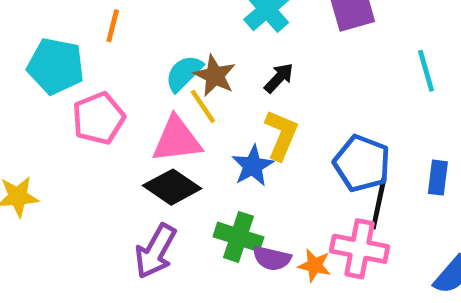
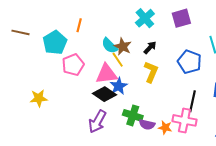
cyan pentagon: (56, 66) -> (55, 43), turned 30
cyan semicircle: (184, 73) -> (110, 46), turned -90
blue pentagon: (362, 163) -> (189, 62), moved
blue star: (253, 166) -> (119, 86), moved

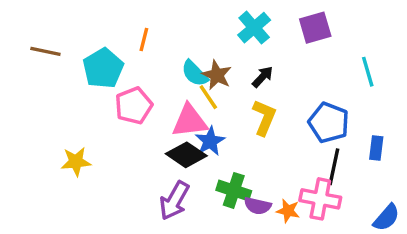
blue pentagon: (189, 62) -> (329, 123), moved

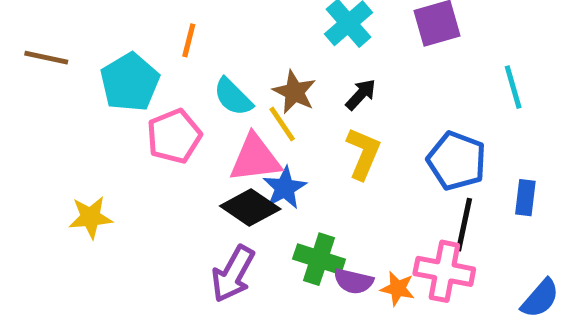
cyan semicircle: (195, 73) -> (233, 97), moved

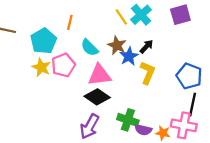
yellow line: (282, 124) -> (121, 17), moved
blue star: (285, 188) -> (129, 56), moved
yellow star: (91, 217) -> (41, 67), moved, turned 30

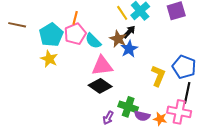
black arrow: (146, 46) -> (129, 32), moved
pink pentagon: (63, 65) -> (75, 34), moved
yellow L-shape: (148, 73) -> (158, 76), moved
purple arrow: (90, 126) -> (108, 118), moved, size x0.6

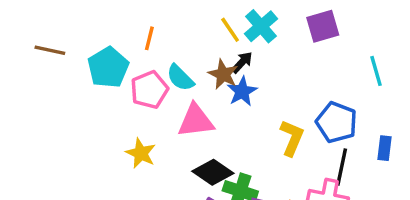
pink pentagon: (75, 34) -> (149, 90), moved
yellow star: (49, 59) -> (141, 153), moved
black diamond: (100, 86) -> (213, 172), moved

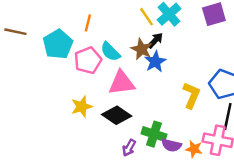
yellow star: (141, 153) -> (82, 107), turned 30
black diamond: (213, 172) -> (117, 115), moved

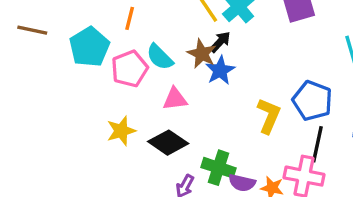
pink triangle: (122, 83) -> (175, 99), size x0.7

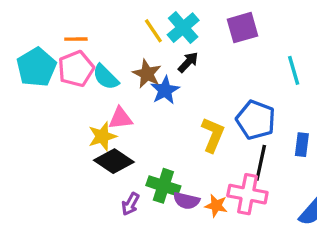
orange line: (130, 18) -> (76, 39), turned 75
black arrow: (220, 42) -> (188, 62), moved
pink pentagon: (130, 69) -> (76, 69), moved
yellow star: (121, 131) -> (102, 136), moved

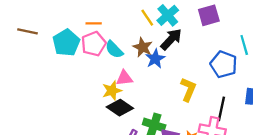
black arrow: (188, 62) -> (171, 39), size x1.5
blue pentagon: (256, 120) -> (224, 64), moved

